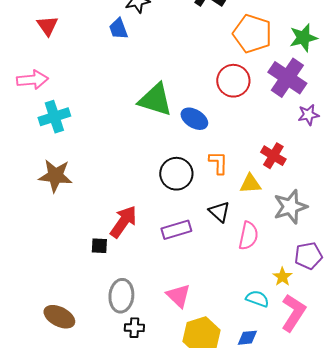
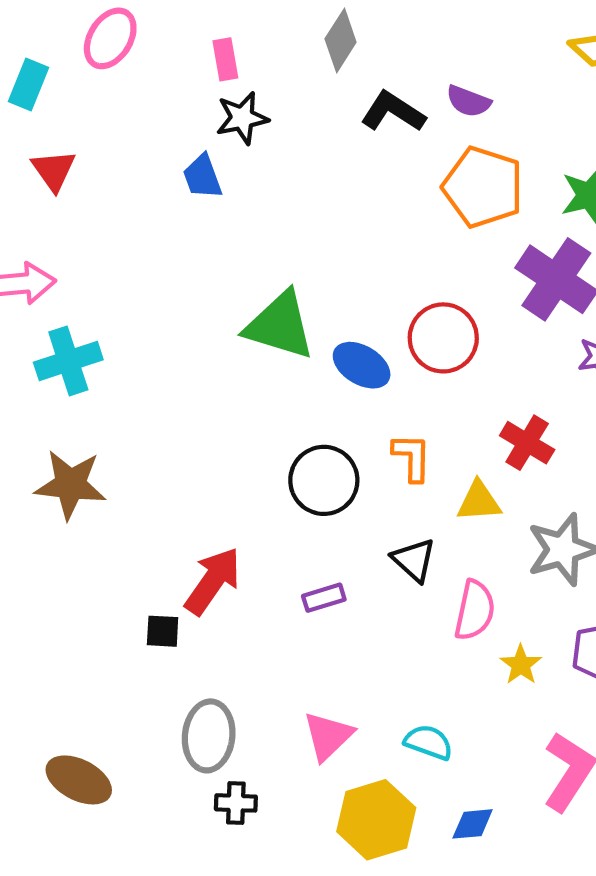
red circle: (233, 81) -> (443, 338), moved
purple rectangle: (176, 230) -> (324, 598), size x0.7
yellow star: (282, 277) -> (521, 665), moved
pink triangle: (178, 296) -> (328, 736), turned 32
cyan semicircle: (257, 299) -> (429, 742), moved

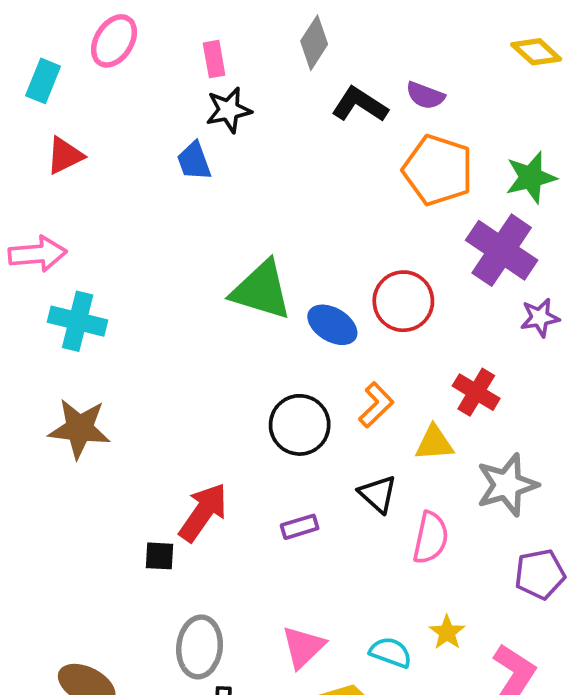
red triangle: (54, 170) -> (65, 156), turned 39
cyan cross: (68, 361) -> (78, 321), turned 32
orange L-shape: (412, 457) -> (376, 405), turned 45
yellow star: (521, 665) -> (447, 632), moved

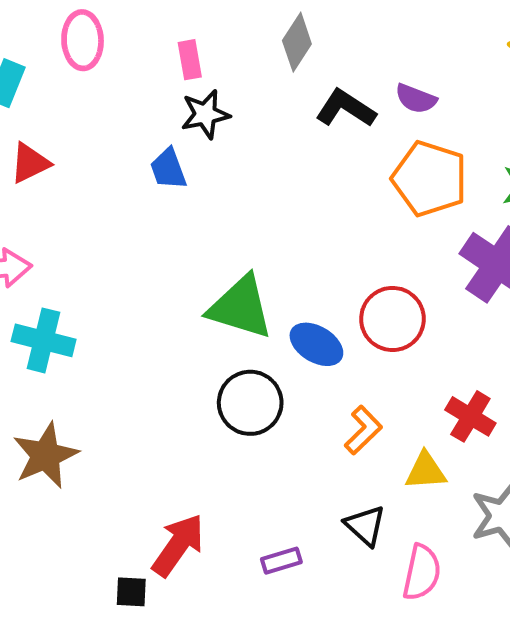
pink ellipse: (114, 41) -> (83, 40), turned -34
black circle: (300, 425) -> (250, 403), moved
brown star: (79, 429) -> (45, 455), turned -30

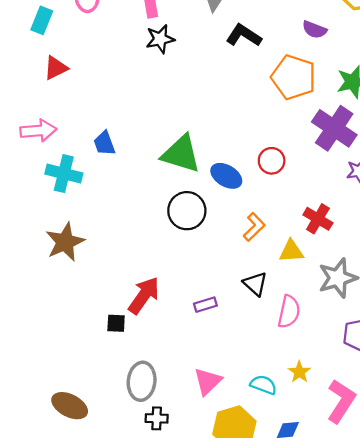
purple semicircle: (416, 99) -> (314, 30), moved
blue trapezoid: (168, 169) -> (104, 143), moved
red circle: (392, 319) -> (272, 161), size x0.7

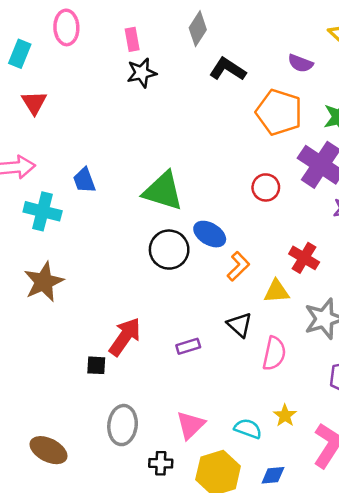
red triangle: (56, 68) -> (34, 103), turned -36
red circle: (272, 161) -> (266, 187), moved
blue ellipse: (226, 176) -> (210, 234), moved
black cross: (157, 418) -> (161, 463), moved

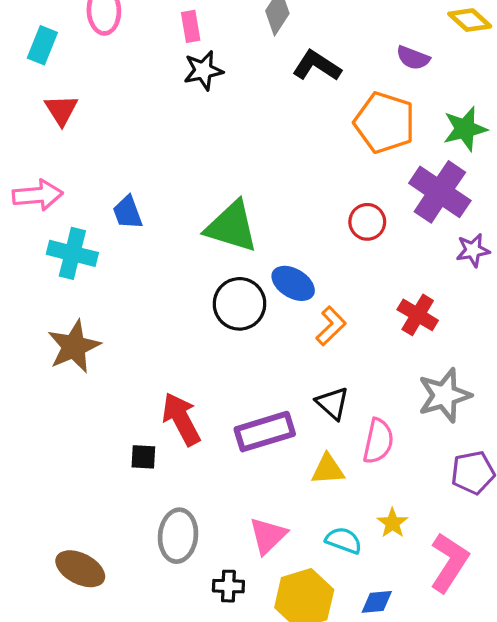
yellow triangle: (277, 291) -> (328, 469), moved
red arrow: (125, 337) -> (181, 419), turned -63
purple rectangle: (188, 346) -> (265, 432), size x1.8

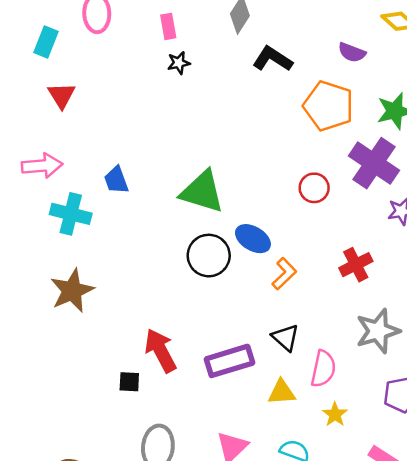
black star: (203, 70) -> (179, 63), size x0.7
red cross: (418, 315) -> (356, 265), turned 32
yellow star: (392, 523) -> (335, 414), moved

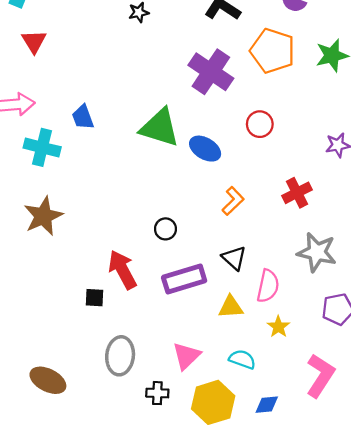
purple cross: (374, 163) -> (211, 72), moved
blue ellipse: (253, 239) -> (205, 149), moved
black circle: (209, 256) -> (165, 229), moved, size x0.6
gray star: (378, 331) -> (317, 252), turned 30

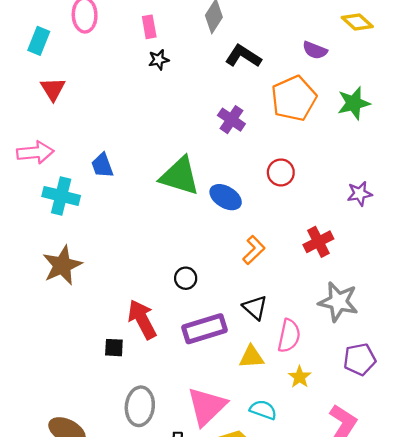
orange pentagon: (273, 51) -> (294, 98), turned 30
purple cross: (211, 72) -> (231, 120), size x0.6
pink triangle: (186, 356) -> (207, 406), size x1.4

